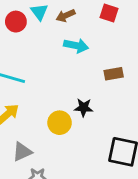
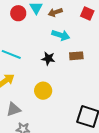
brown rectangle: (114, 74) -> (76, 56), moved
black star: (84, 107) -> (48, 59), moved

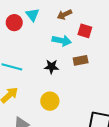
brown arrow: (55, 12) -> (64, 14), moved
red square: (87, 14) -> (85, 31), moved

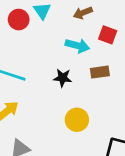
yellow circle: (50, 101) -> (77, 120), moved

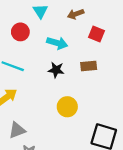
red circle: (19, 20) -> (20, 32), moved
cyan arrow: (77, 46) -> (57, 43), moved

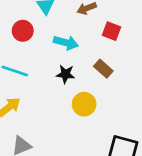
brown rectangle: (89, 66) -> (103, 69), turned 49
yellow circle: (67, 107) -> (84, 104), moved

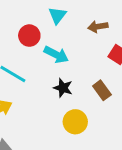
cyan arrow: (66, 43) -> (56, 55), moved

